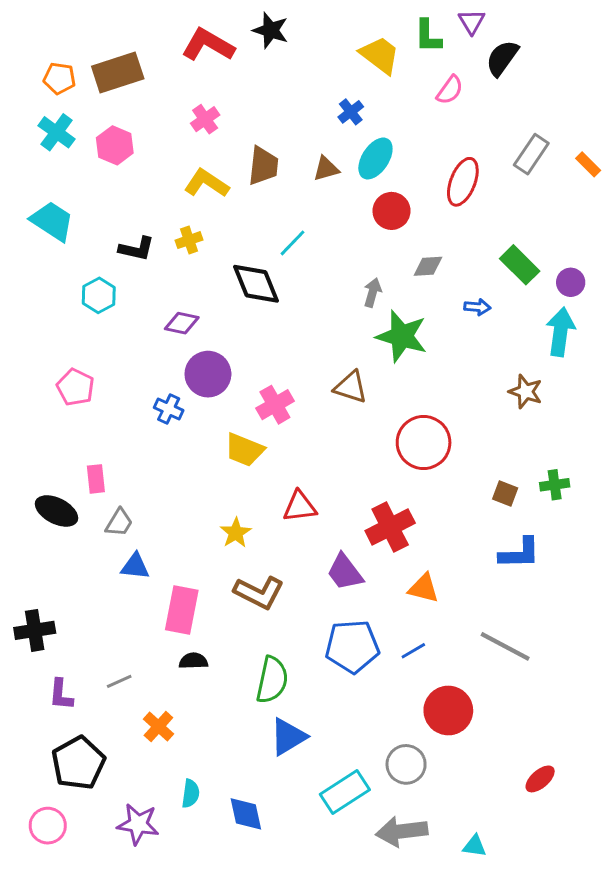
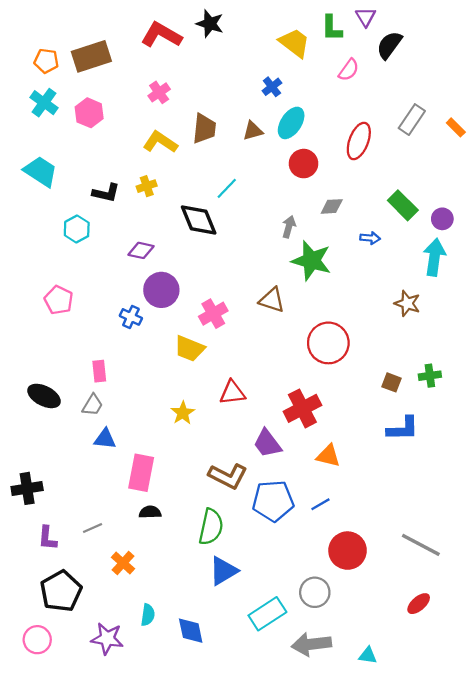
pink rectangle: (96, 479) -> (99, 371), moved
brown L-shape: (259, 593) -> (228, 476), moved
gray line: (505, 646) -> (421, 545), moved

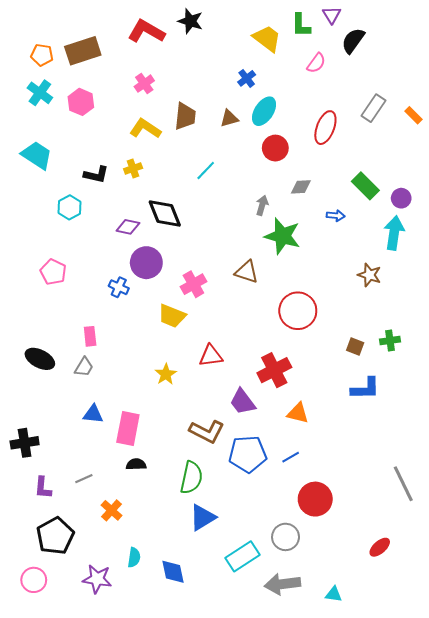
black diamond: (199, 220) -> (165, 214), moved
blue triangle: (105, 439) -> (93, 414), moved
gray line: (421, 545) -> (403, 484), moved, turned 36

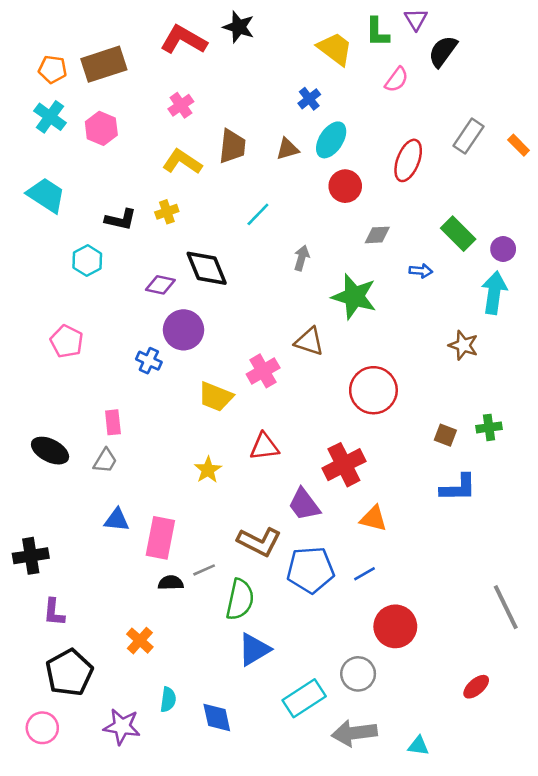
gray arrow: (262, 205) -> (302, 258), moved
pink cross: (193, 284) -> (263, 371), moved
gray line: (84, 479) -> (204, 570), moved

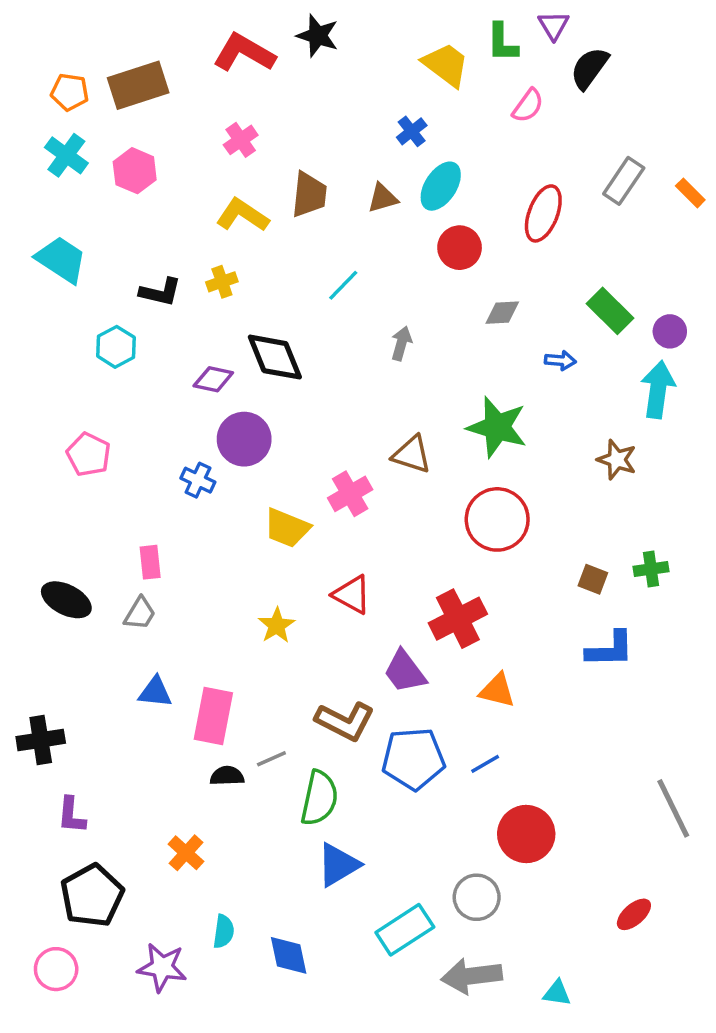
green star: (354, 297) -> (497, 427), moved
red triangle: (264, 447) -> (352, 595), turned 36

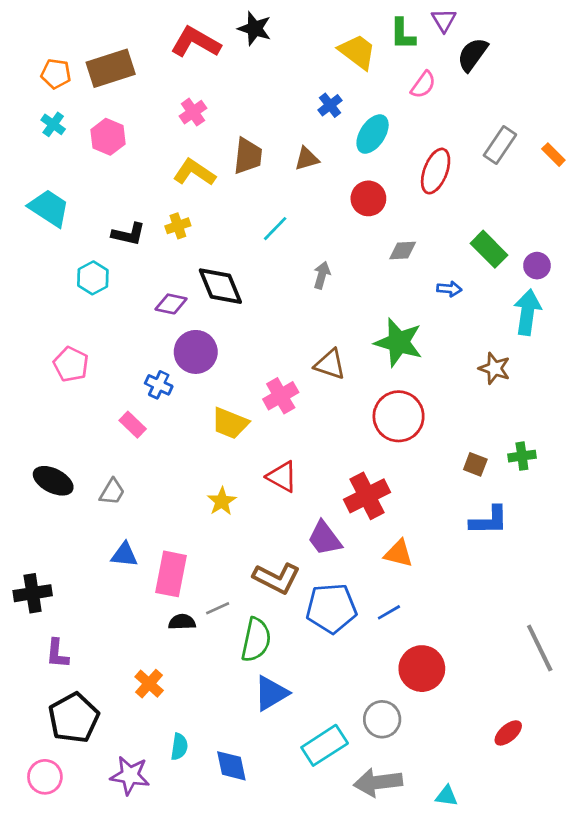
cyan cross: (66, 155) -> (53, 124), size x0.7
cyan ellipse: (441, 186) -> (373, 134), moved
pink rectangle: (150, 562) -> (133, 425), moved, turned -40

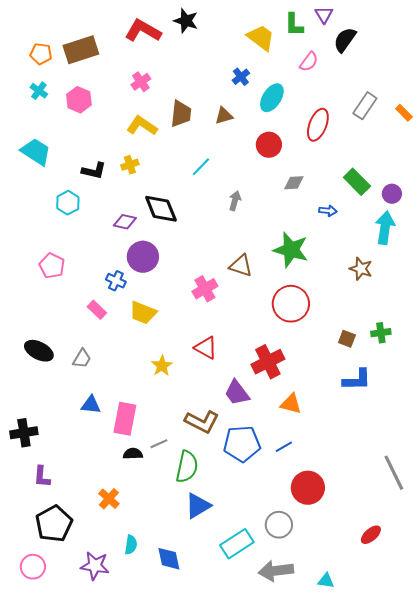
yellow trapezoid: (230, 423) -> (143, 313), moved

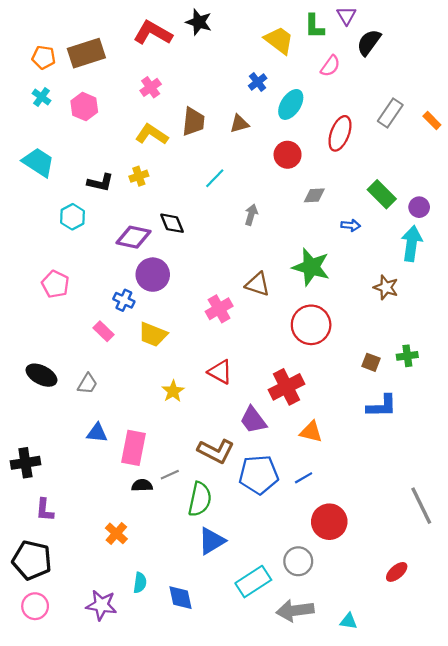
black diamond: (161, 209) -> (172, 223), size x0.7
purple diamond: (125, 222) -> (133, 237), size x1.4
black pentagon: (54, 524) -> (32, 560), moved, turned -30

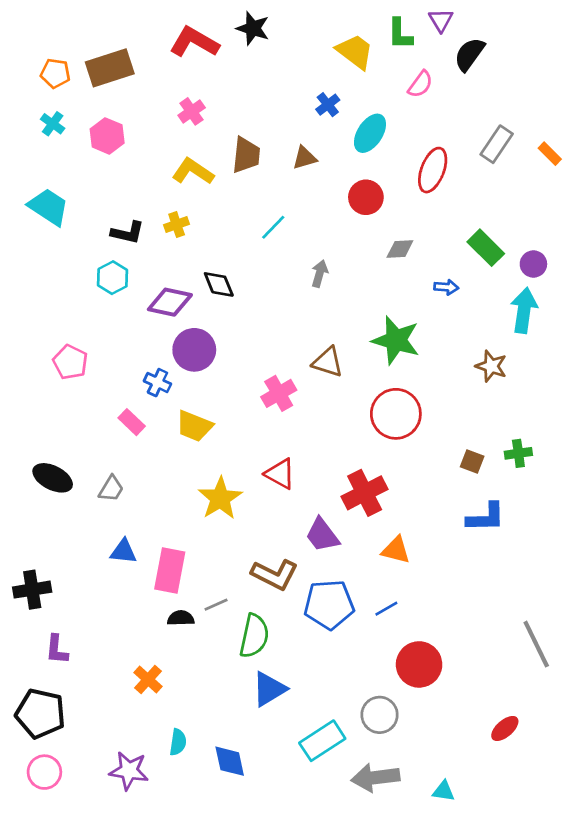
cyan hexagon: (73, 217) -> (113, 278), moved
yellow star: (173, 391) -> (220, 498), size x1.5

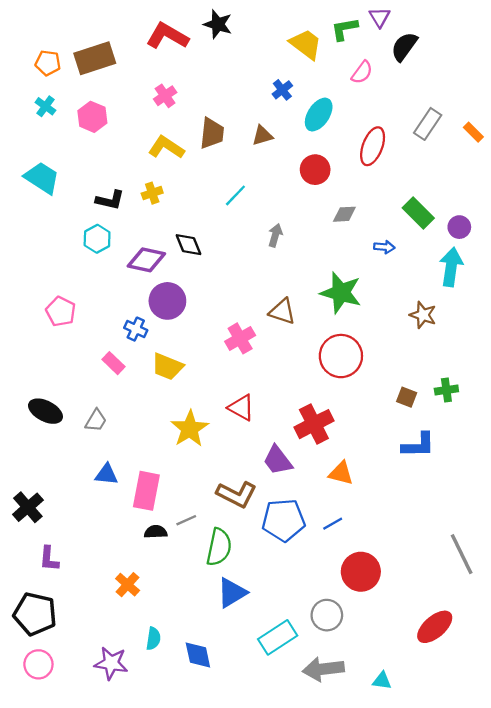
green L-shape: (400, 34) -> (344, 29), turned 80
black cross: (32, 590) -> (28, 507), turned -32
red ellipse: (505, 728) -> (435, 627), size x1.5

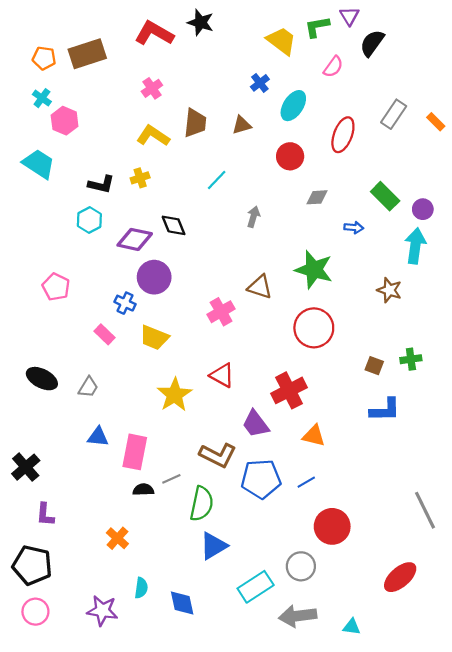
pink hexagon: (92, 117) -> (65, 121), moved

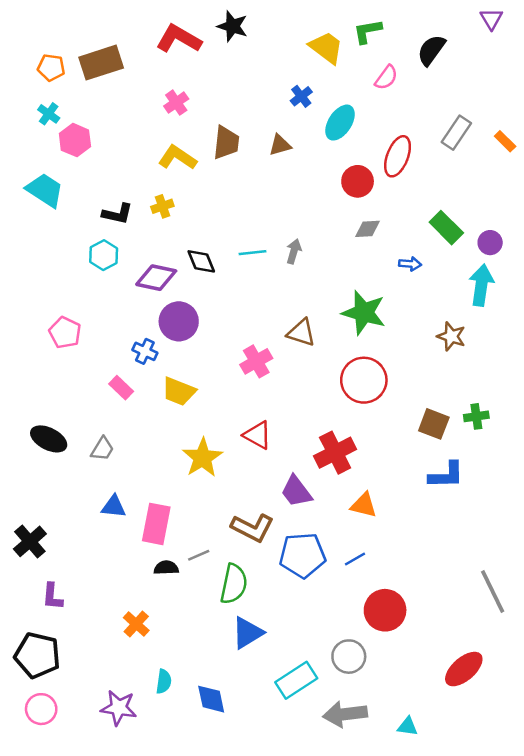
purple triangle: (349, 16) -> (491, 19), moved
red circle: (290, 156) -> (358, 181), moved
cyan line: (217, 180) -> (252, 253), moved, turned 40
brown square: (374, 366) -> (434, 424), size x1.4

